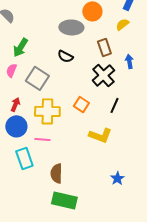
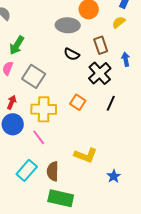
black semicircle: (65, 56) -> (72, 54), moved
yellow L-shape: (100, 135) -> (86, 155), moved
pink line: (42, 139) -> (39, 137), turned 49
cyan rectangle: (24, 158) -> (27, 170), moved, turned 60

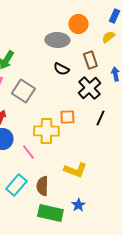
orange square: (78, 102) -> (67, 117), turned -35
yellow cross: (44, 109) -> (46, 131), moved
blue star: (114, 176) -> (78, 205), moved

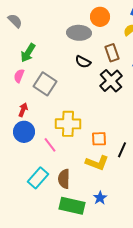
orange square: (67, 117) -> (99, 139), moved
black line: (100, 118) -> (122, 150), moved

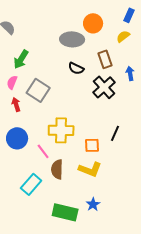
red arrow: (23, 110) -> (16, 104), moved, turned -40
black line: (122, 150) -> (115, 133), moved
brown semicircle: (64, 179) -> (57, 169), moved

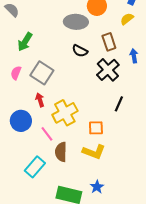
pink semicircle: (12, 82) -> (16, 73), moved
red arrow: (16, 104) -> (40, 100), moved
yellow cross: (61, 130) -> (65, 113), turned -30
black line: (115, 133) -> (119, 104), moved

